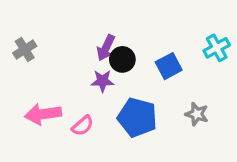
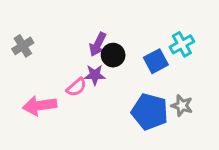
cyan cross: (217, 48) -> (182, 44), moved
blue pentagon: (137, 117) -> (150, 112), moved
pink semicircle: (83, 126) -> (76, 87), moved

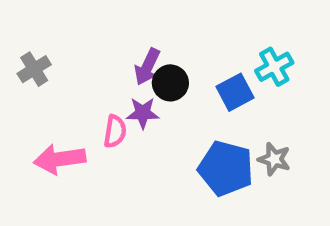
pink semicircle: (76, 87) -> (115, 131), turned -40

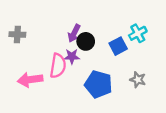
gray cross: (34, 69) -> (17, 34), turned 35
pink semicircle: (115, 131) -> (58, 66), size x1.5
blue pentagon: (226, 168) -> (98, 84), moved

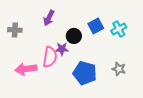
purple arrow: (74, 33) -> (49, 18), moved
blue square: (118, 46) -> (96, 26), moved

